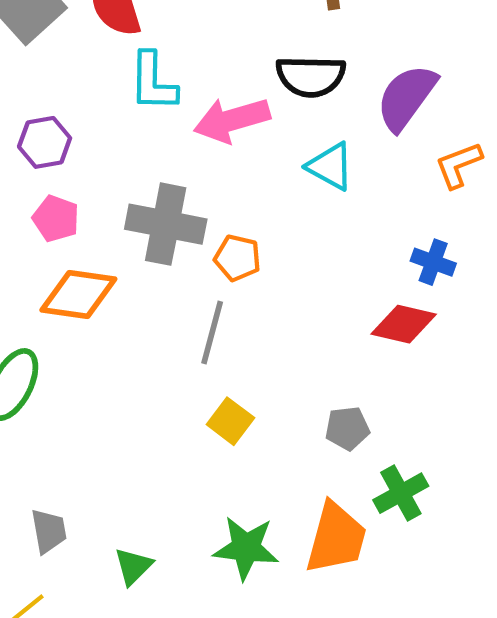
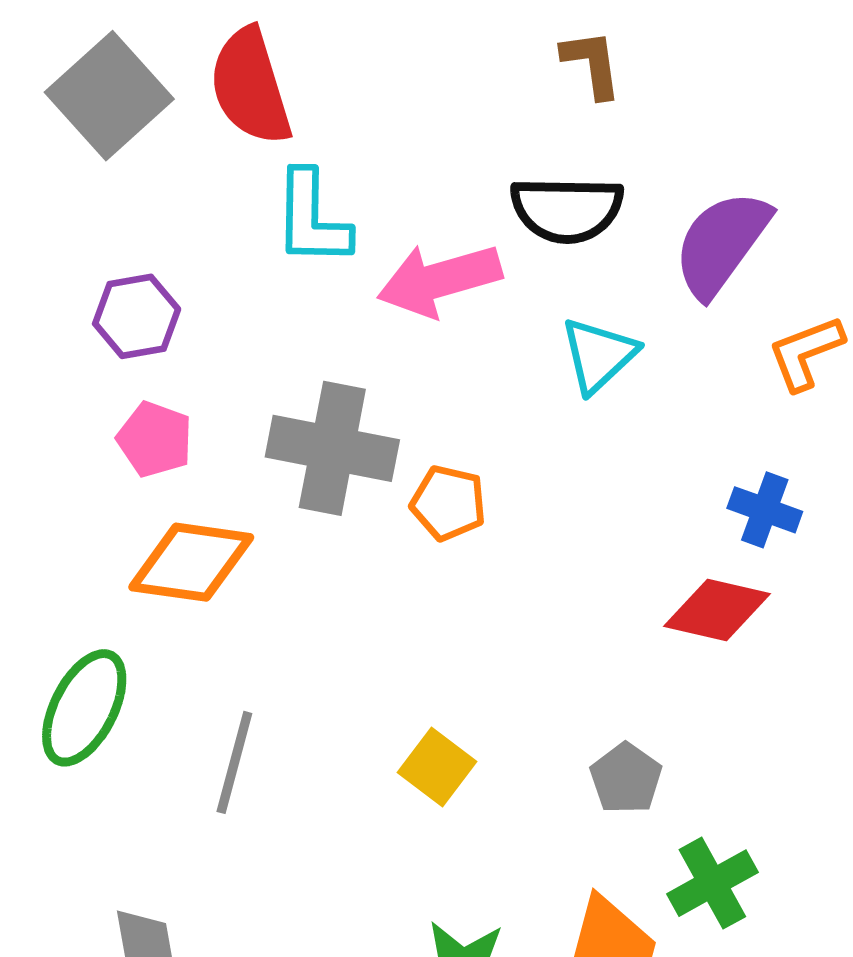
cyan triangle: (330, 166) -> (599, 355), turned 48
gray line: (212, 332) -> (234, 762), moved
gray pentagon: (347, 428) -> (626, 778), turned -30

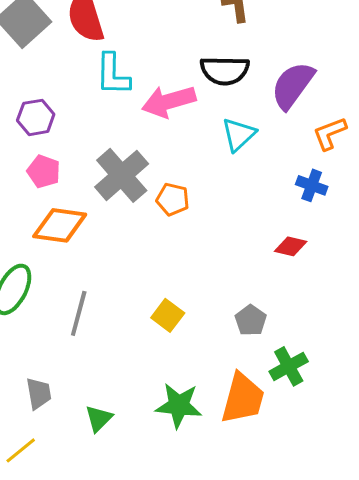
gray cross: (332, 448) -> (122, 175), turned 38
blue cross: (765, 510) -> (312, 185), moved
red diamond: (717, 610) -> (291, 246), size x0.7

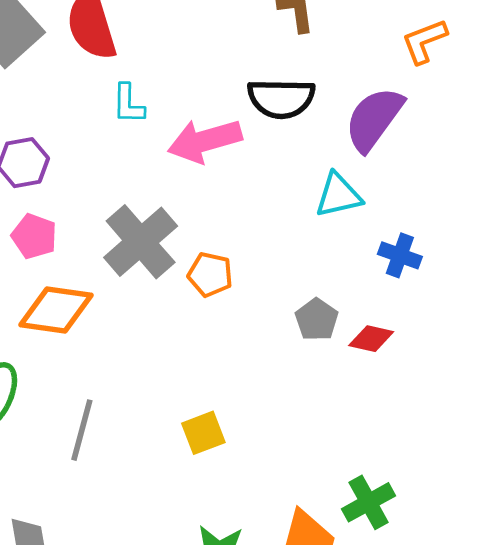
cyan L-shape: (113, 74) -> (128, 104), size x0.7
orange L-shape: (330, 133) -> (424, 41), moved
cyan triangle: (239, 134) -> (338, 195), moved, turned 30
yellow square: (168, 315) -> (203, 433), turned 32
gray pentagon: (251, 320) -> (317, 320), moved

